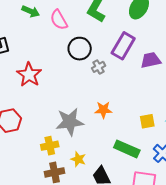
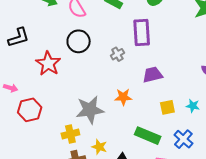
purple rectangle: (123, 46) -> (142, 32), turned -32
black circle: (80, 49) -> (79, 41), moved
purple trapezoid: (151, 60) -> (153, 75), moved

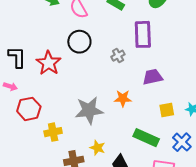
black L-shape: (19, 37) -> (17, 57), moved, turned -75
yellow cross: (70, 134) -> (53, 132), moved

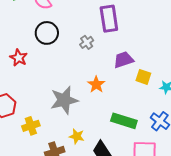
red star: (49, 63) -> (19, 58), size x0.7
orange star: (123, 98) -> (96, 85), turned -30
yellow square: (167, 110) -> (143, 77), moved, turned 35

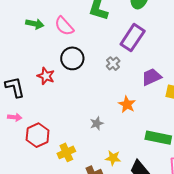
purple rectangle: (109, 19) -> (133, 38), turned 48
red star: (19, 58) -> (46, 76), moved
gray star: (64, 100) -> (97, 123), size x0.5

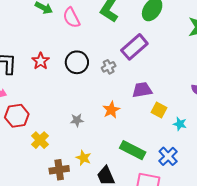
black circle: (72, 58) -> (77, 62), moved
yellow cross: (66, 152) -> (40, 140), turned -36

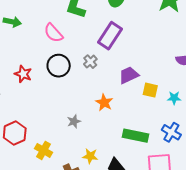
pink semicircle: (71, 18) -> (53, 33), moved

